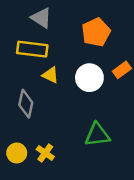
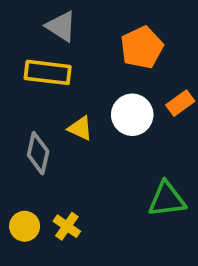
yellow triangle: (50, 75) -> (80, 128), moved
green triangle: (97, 135) -> (167, 199), moved

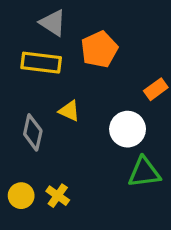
orange pentagon: (142, 47) -> (99, 49), moved
white circle: (132, 115) -> (128, 129), moved

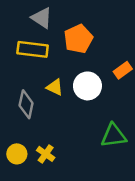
white circle: (128, 129) -> (87, 86), moved

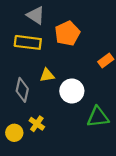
white circle: (87, 86) -> (72, 91), moved
yellow triangle: (55, 87) -> (47, 75), turned -35
yellow cross: (46, 154) -> (37, 124), moved

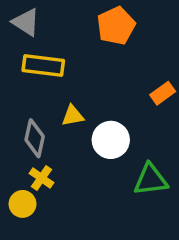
gray triangle: (36, 15) -> (26, 22), moved
orange pentagon: (67, 33) -> (116, 26), moved
yellow cross: (37, 124) -> (42, 178), moved

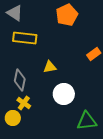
yellow triangle: (73, 116) -> (50, 67), moved
white circle: (111, 140) -> (64, 94), moved
green triangle: (151, 180) -> (87, 121), moved

